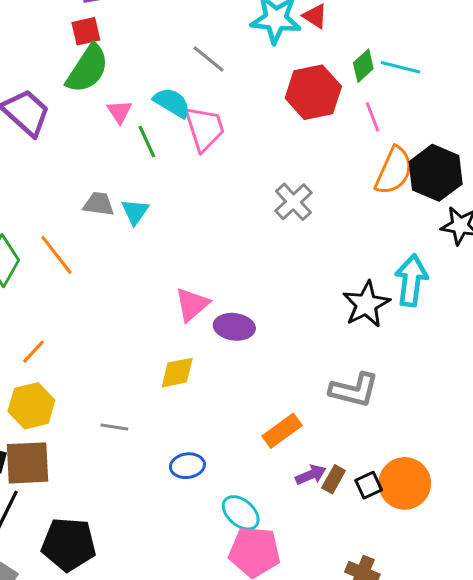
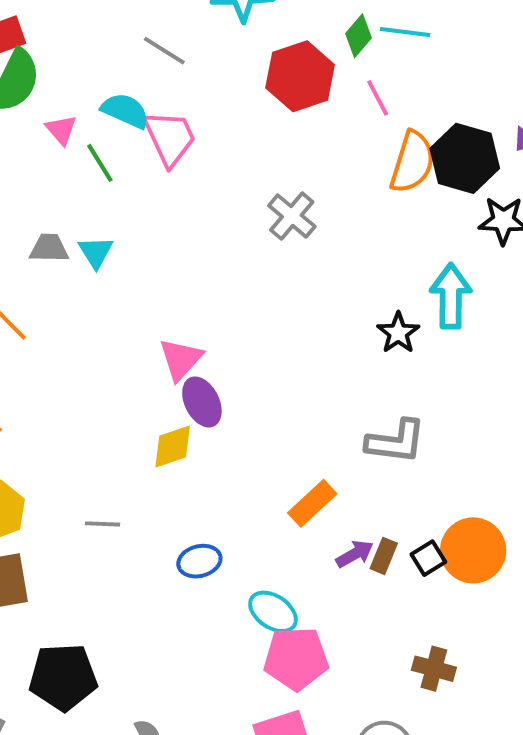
black star: (366, 304) -> (398, 333), size x0.7
purple ellipse: (234, 327) -> (202, 402), moved, turned 63

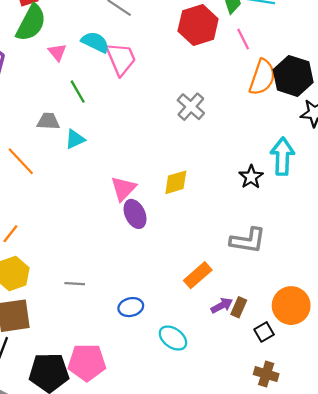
green line: (100, 163) -> (78, 92), moved
cyan triangle: (96, 252) -> (75, 139), moved, turned 35
yellow diamond: (173, 447) -> (176, 182), moved
black square: (428, 558) -> (264, 332), moved
pink pentagon: (296, 658) -> (87, 362), moved

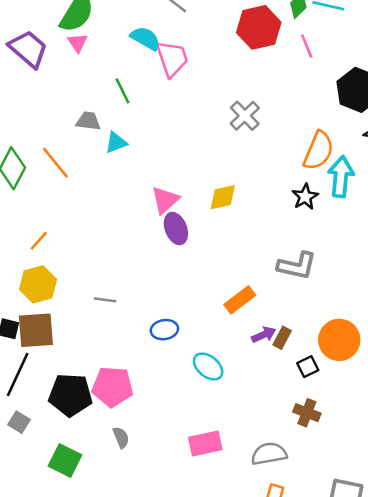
pink triangle: (57, 52) -> (78, 43), moved
orange semicircle: (262, 77) -> (319, 151), moved

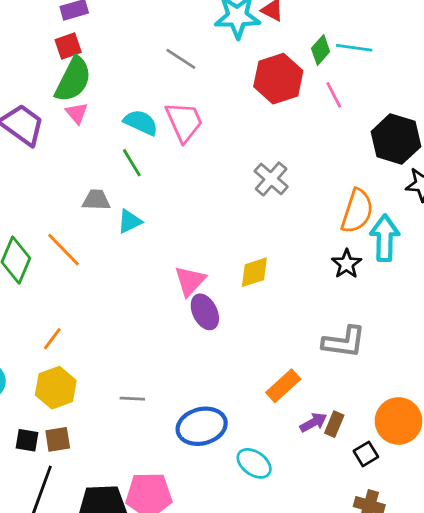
cyan semicircle: (145, 38) -> (141, 122), moved
brown square: (36, 330) -> (58, 439), size x0.6
blue ellipse: (164, 330) -> (202, 426), size x1.6

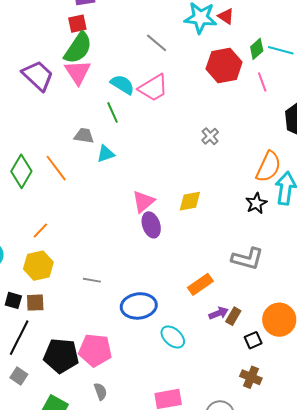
pink triangle: (77, 113) -> (78, 72), size x1.6
pink trapezoid: (184, 122) -> (153, 88), turned 76
gray cross: (271, 179) -> (210, 136), size x0.7

